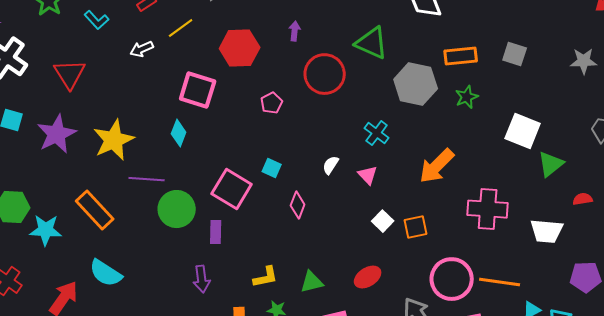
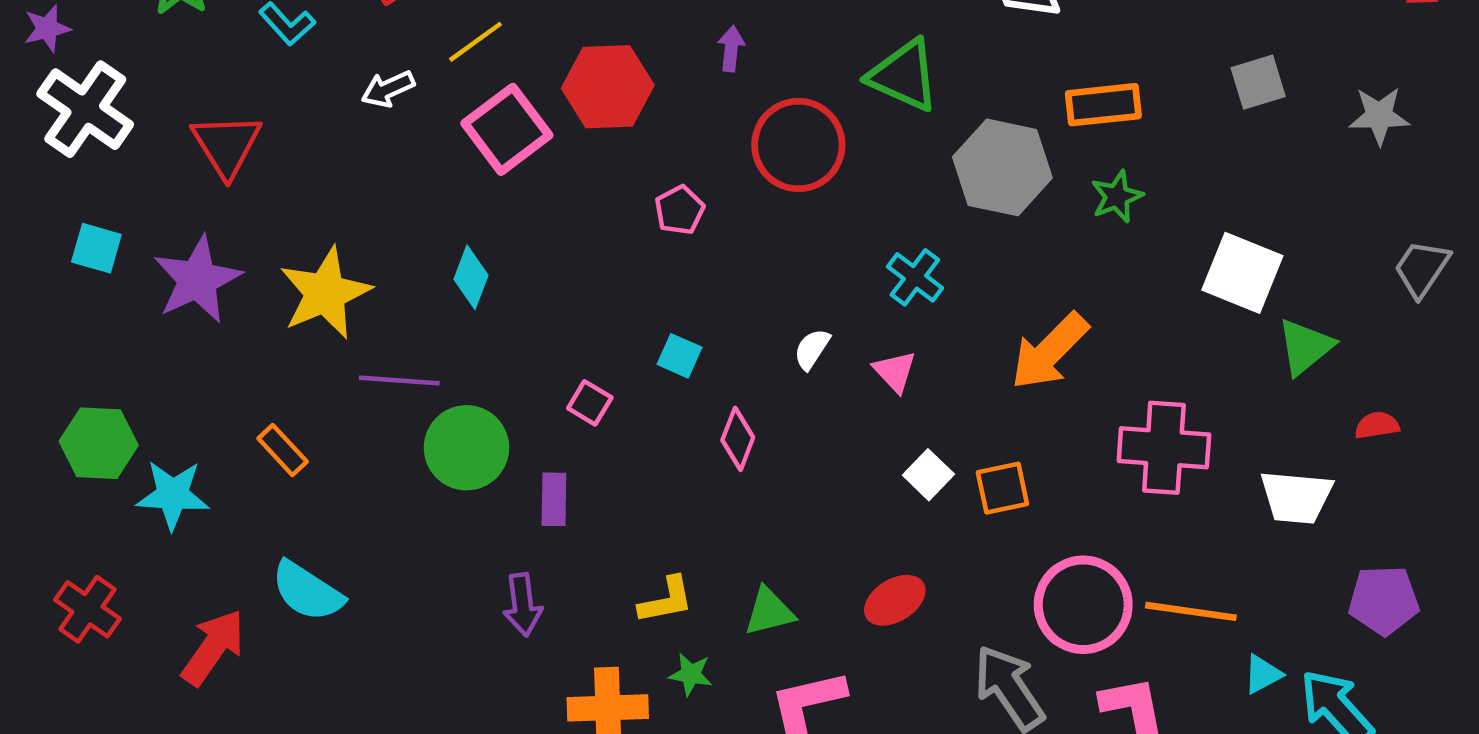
gray square: (515, 54) -> (1258, 82), moved, turned -35
pink square: (198, 90) -> (507, 129), moved, turned 36
pink square: (232, 189) -> (590, 403), size x0.5
orange rectangle: (95, 210) -> (283, 450), size x0.6

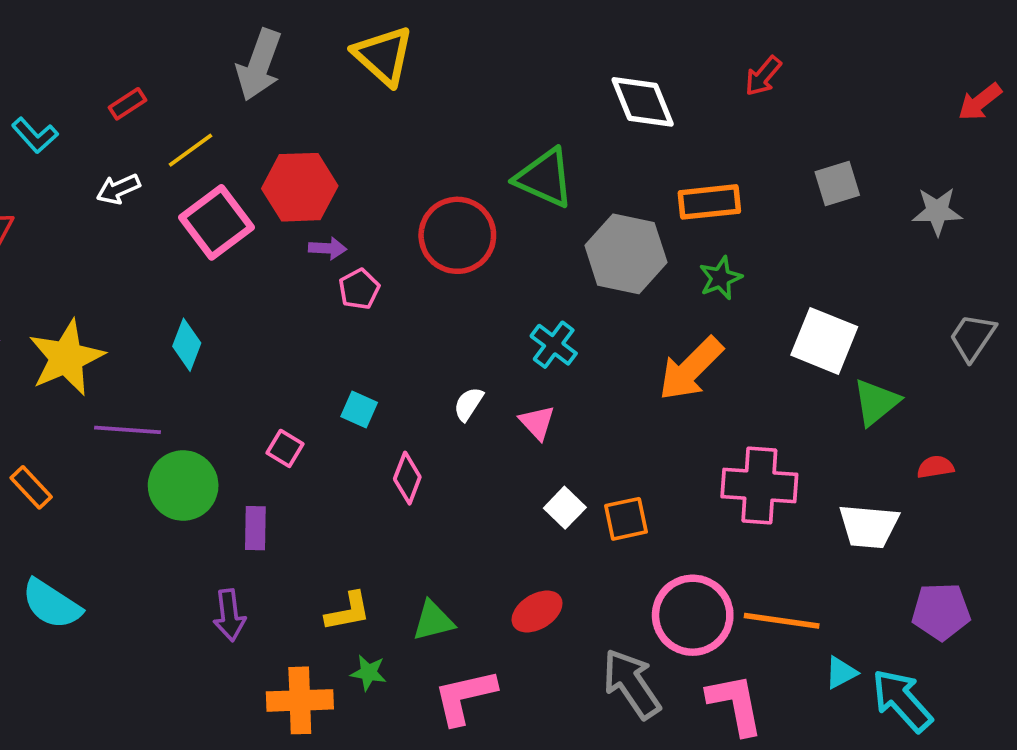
purple arrow: (731, 49) -> (328, 248), moved, turned 87
orange arrow: (1050, 351) -> (691, 369), moved

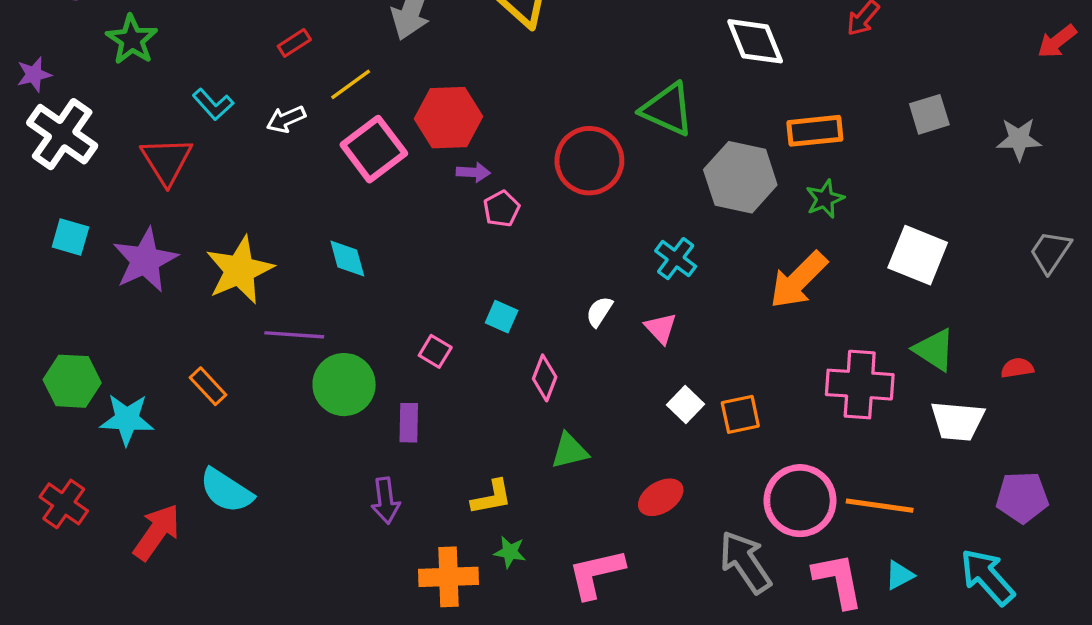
cyan L-shape: (35, 135) -> (213, 104), moved
cyan diamond: (187, 345) -> (347, 259), turned -36
green triangle: (876, 402) -> (934, 350), moved, turned -48
green triangle: (433, 621) -> (570, 451), moved
cyan triangle: (841, 673) -> (899, 575), moved

